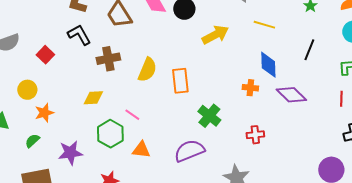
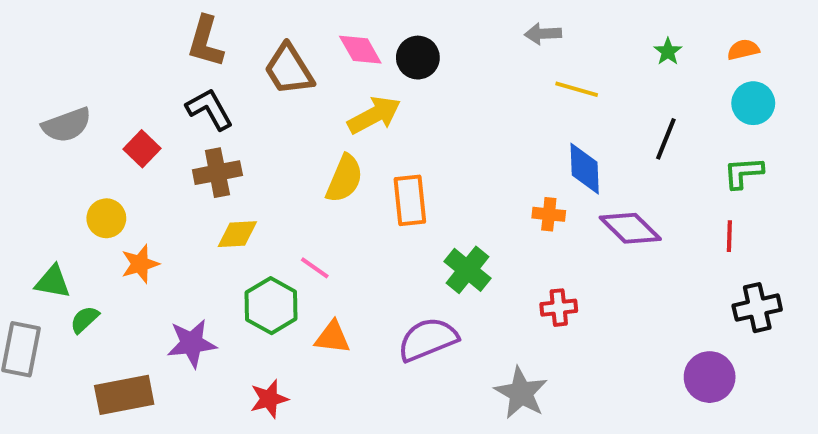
yellow arrow: (215, 35) -> (374, 115), moved
brown cross: (108, 59) -> (217, 173), moved
green semicircle: (32, 141) -> (85, 319), moved

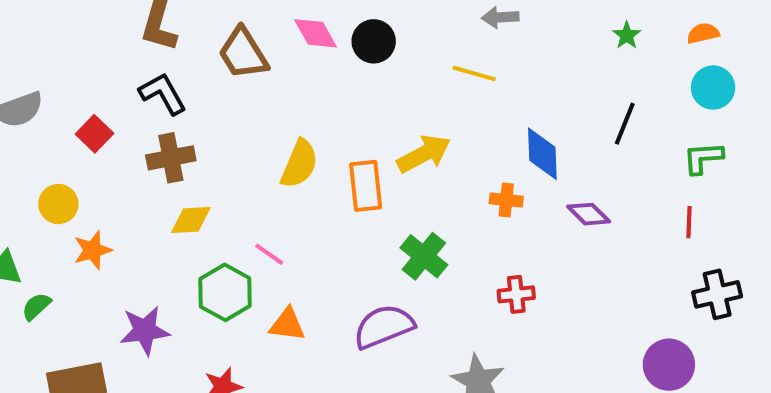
yellow line: (577, 89) -> (474, 73), moved
yellow arrow: (374, 115) -> (424, 154), moved
purple diamond: (630, 228) -> (589, 214), size x0.7

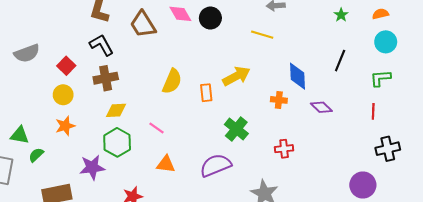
orange rectangle: (366, 186) -> (206, 93), size x0.7
yellow circle: (58, 204) -> (63, 95), moved
green hexagon: (225, 292) -> (117, 142), moved

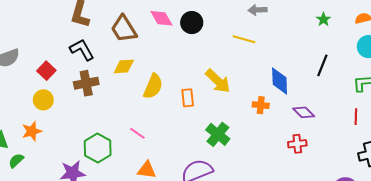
yellow arrow: (236, 76) -> (218, 81), turned 72
yellow diamond: (116, 110) -> (124, 66), moved
orange star: (65, 126) -> (32, 131), moved
red cross: (284, 149) -> (297, 144), moved

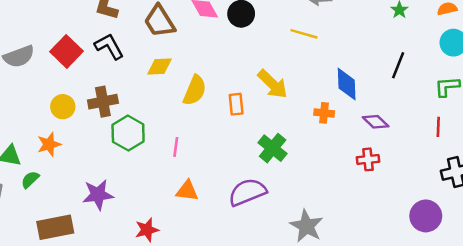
red square: (46, 71) -> (67, 51), moved, size x1.4
brown cross: (86, 83) -> (103, 102), moved
pink line: (137, 133) -> (176, 147), turned 63
green hexagon: (98, 148) -> (128, 133), moved

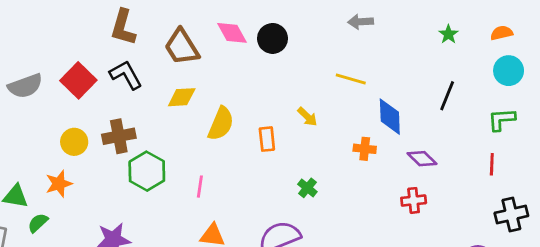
yellow line: (304, 34) -> (351, 79), moved
yellow arrow: (273, 84) -> (307, 117), size x0.6
green cross: (273, 148) -> (307, 188), size x0.6

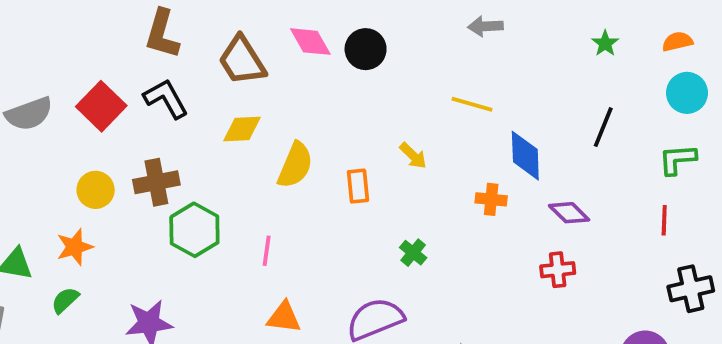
green semicircle: (38, 223) -> (65, 300), moved

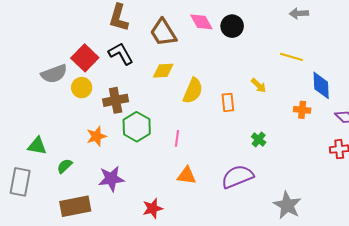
gray semicircle: (29, 114) -> (54, 74), moved
yellow circle: (96, 190) -> (82, 88), moved
orange star: (75, 247) -> (96, 136), moved

